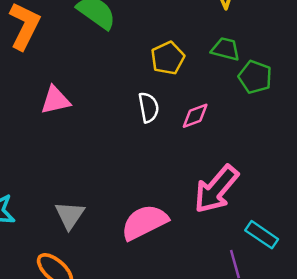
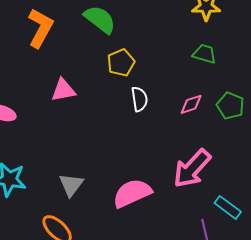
yellow pentagon: (168, 58) -> (121, 63), moved
green pentagon: (255, 77) -> (230, 106), moved
pink diamond: (195, 116) -> (191, 104), moved

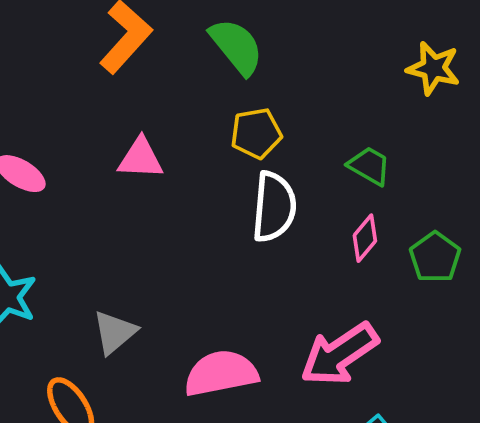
green trapezoid: (205, 54) -> (369, 166), moved
white semicircle: (139, 99) -> (274, 207), size x1.5
pink diamond: (191, 104) -> (365, 238), turned -45

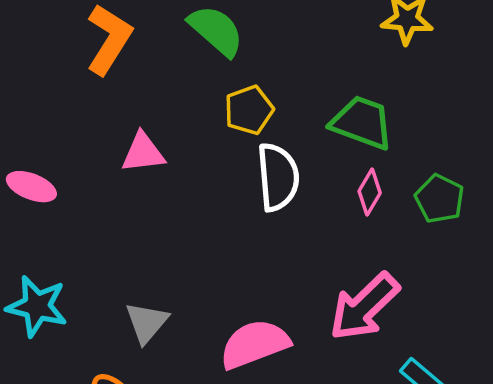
green trapezoid: (369, 166) -> (362, 123), size x1.5

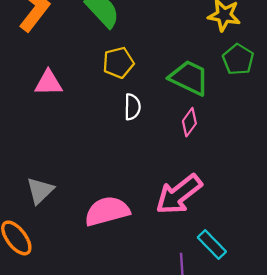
white semicircle: (278, 177) -> (132, 107), size x0.6
green pentagon: (440, 199) -> (238, 59), moved

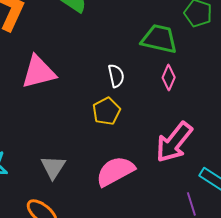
yellow pentagon: (118, 63) -> (106, 111), moved
pink triangle: (49, 83) -> (39, 72), size x1.4

